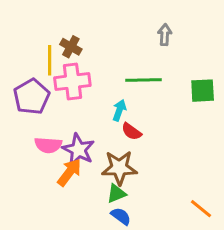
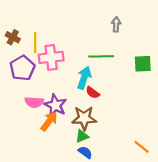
brown cross: (71, 47) -> (13, 37), moved
cyan arrow: (119, 110) -> (84, 78), size x1.5

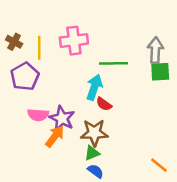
gray arrow: (116, 24) -> (155, 50), moved, size x1.5
pink cross: (51, 57) -> (74, 41), moved

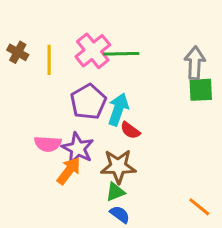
pink cross: (74, 41) -> (93, 51), turned -32
green line: (113, 63) -> (121, 54), moved
purple pentagon: (25, 76) -> (88, 102), moved

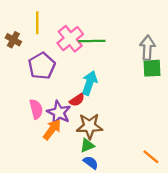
yellow line: (49, 60) -> (37, 23), moved
purple pentagon: (88, 102) -> (42, 66), moved
red semicircle: (130, 130) -> (77, 100), moved, turned -70
pink semicircle: (48, 144) -> (36, 109), turned -108

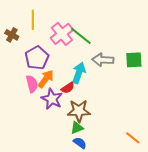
green line: (92, 41) -> (81, 36), turned 40
gray arrow: (147, 48) -> (103, 60), moved, turned -90
pink semicircle: (36, 109) -> (32, 84), moved
orange arrow: (52, 130) -> (46, 79), moved

